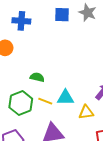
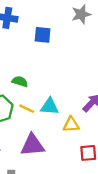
gray star: (88, 13) -> (81, 14), turned 30
blue square: (62, 15) -> (43, 35), moved

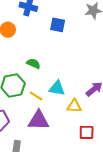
yellow line: (27, 109) -> (36, 96), moved

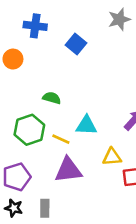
blue square: (58, 25) -> (76, 44), turned 35
yellow triangle: (74, 106) -> (112, 157), moved

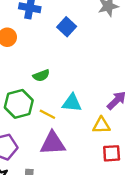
green semicircle: (52, 98) -> (41, 76), turned 140
yellow triangle: (112, 157) -> (101, 125), moved

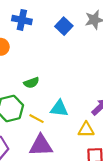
blue square: (67, 27) -> (64, 26), moved

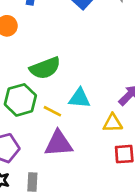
green semicircle: (31, 83) -> (45, 68), size x1.6

